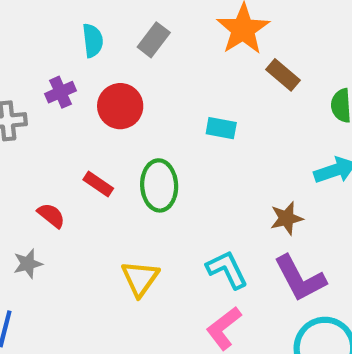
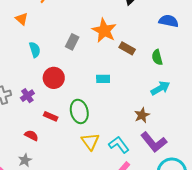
gray rectangle: (154, 40) -> (72, 42), moved
purple cross: (61, 92) -> (27, 96), moved
yellow triangle: (140, 278) -> (90, 142), moved

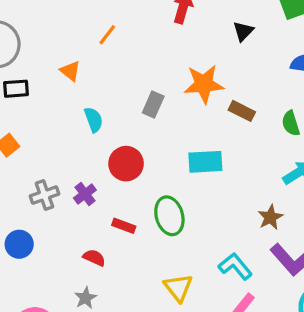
orange star: (104, 31) -> (204, 84), turned -30
cyan rectangle: (103, 79) -> (205, 162), size x1.5
yellow triangle: (90, 142) -> (178, 288), moved

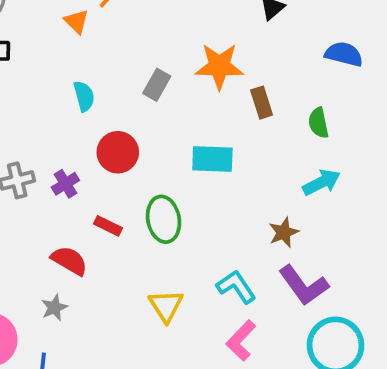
orange triangle: (70, 71) -> (76, 21), moved
brown rectangle: (242, 111) -> (262, 103), turned 40
red semicircle: (94, 258) -> (69, 261), size x1.4

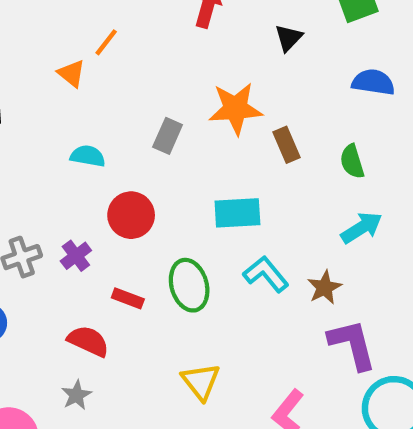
cyan semicircle: (84, 96) -> (88, 156), turned -60
purple L-shape: (304, 285) -> (352, 344), turned -153
cyan L-shape: (236, 287) -> (266, 274), moved

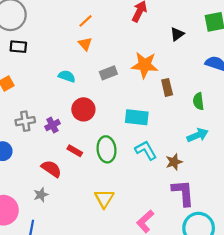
orange triangle: (71, 73) -> (85, 44), moved
gray rectangle: (168, 136) -> (108, 73), turned 35

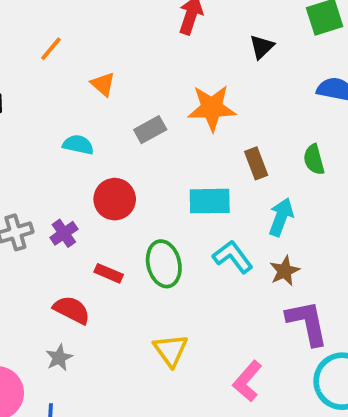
orange line: (86, 21) -> (51, 49), moved
brown rectangle: (167, 87) -> (256, 163), moved
cyan arrow: (198, 135) -> (281, 217), moved, turned -40

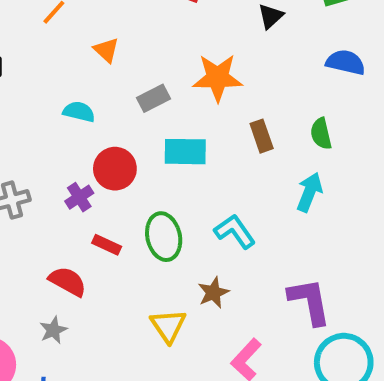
cyan rectangle: (210, 201) -> (185, 152), moved
cyan arrow: (281, 217) -> (309, 192), moved
purple cross: (64, 233) -> (79, 197), moved
brown star: (285, 271) -> (213, 293), moved

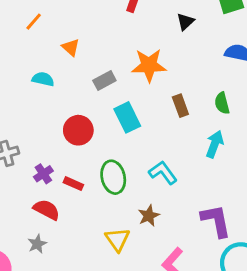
cyan semicircle: (79, 112) -> (43, 79), moved
cyan rectangle: (185, 152) -> (127, 117), turned 64
purple cross: (79, 197) -> (43, 174), moved

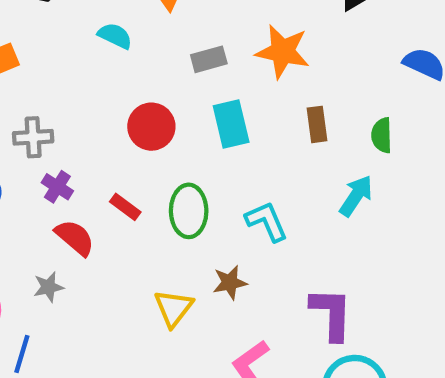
purple cross: (43, 174) -> (57, 187), moved, turned -36

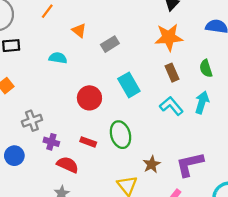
orange star: (283, 52) -> (169, 37), moved
gray rectangle: (209, 59) -> (110, 44), moved
cyan L-shape: (267, 221) -> (171, 106), moved
purple L-shape: (331, 314) -> (190, 164), moved, turned -88

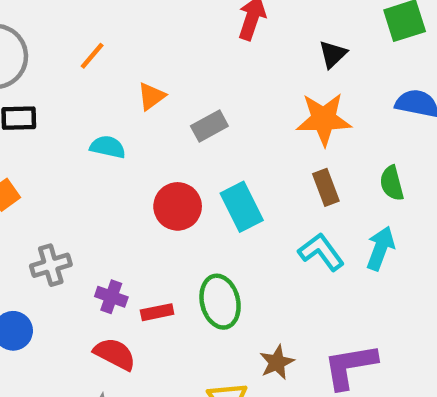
orange triangle: (79, 30) -> (151, 96), turned 42
red circle: (89, 98) -> (178, 206), moved
purple cross: (51, 142) -> (111, 297), moved
red rectangle: (88, 142) -> (157, 312), turned -35

